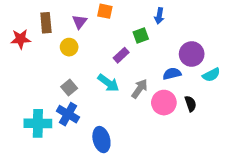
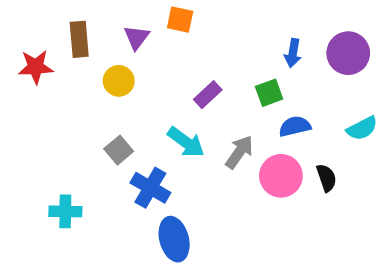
blue arrow: (159, 16) -> (293, 53), moved
green square: (141, 36) -> (269, 93), moved
purple circle: (192, 54) -> (348, 53), moved
blue cross: (68, 114) -> (150, 188), moved
cyan cross: (38, 123) -> (65, 211), size x0.7

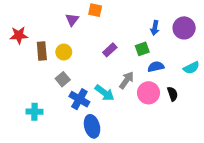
brown rectangle: (79, 39) -> (42, 51), moved
yellow circle: (119, 81) -> (64, 52), moved
cyan arrow: (186, 142) -> (105, 93), moved

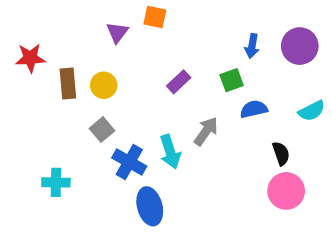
cyan arrow: (105, 93) -> (170, 152), turned 36
pink circle: (148, 93) -> (286, 191), moved

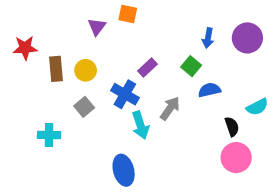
green square: (232, 80) -> (191, 66), turned -30
cyan semicircle: (312, 111) -> (257, 107), moved
blue cross: (129, 162) -> (125, 94), moved
cyan cross: (56, 182) -> (49, 135), moved

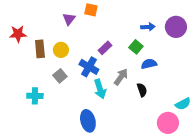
blue arrow: (208, 38) -> (148, 27), turned -104
cyan semicircle: (257, 107) -> (183, 104), moved
black semicircle: (232, 127) -> (142, 90), moved
pink circle: (236, 158) -> (168, 123), moved

